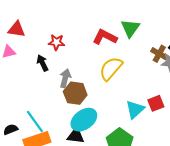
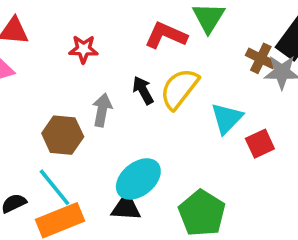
black arrow: (42, 63) -> (143, 90), moved
brown hexagon: (75, 93) -> (63, 135), moved
cyan triangle: (135, 109) -> (227, 118), moved

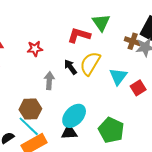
brown hexagon: (63, 135) -> (30, 109), moved

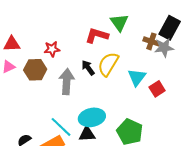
gray arrow: (49, 81) -> (67, 82), size x1.4
brown hexagon: (30, 109) -> (35, 70), moved
cyan ellipse: (74, 116) -> (92, 117), turned 35
cyan line: (29, 126) -> (61, 127), moved

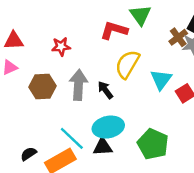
brown cross: (151, 41) -> (178, 37), turned 35
black arrow: (88, 68) -> (105, 90), moved
brown hexagon: (35, 70) -> (43, 86), moved

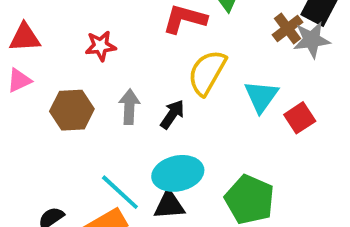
gray arrow: (78, 85) -> (129, 107), size x0.7
black arrow: (105, 90) -> (172, 114), turned 72

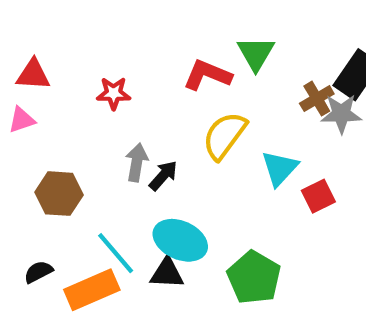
brown hexagon: (72, 110) -> (59, 194), moved
black arrow: (172, 114) -> (163, 176), moved
cyan ellipse: (178, 173) -> (180, 240), turned 30

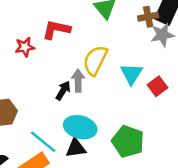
red L-shape: (207, 75) -> (56, 30), moved
brown cross: (317, 99) -> (148, 17), moved, turned 30
gray arrow: (137, 162) -> (78, 81), moved

